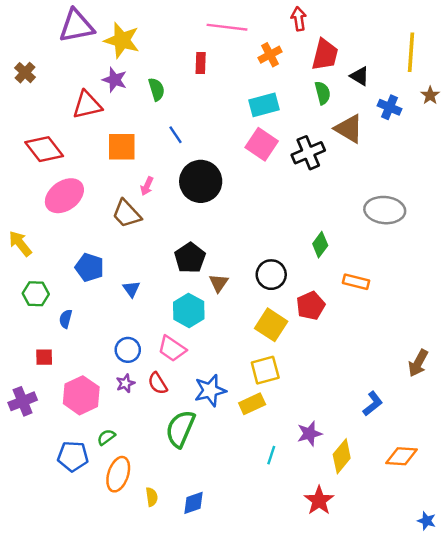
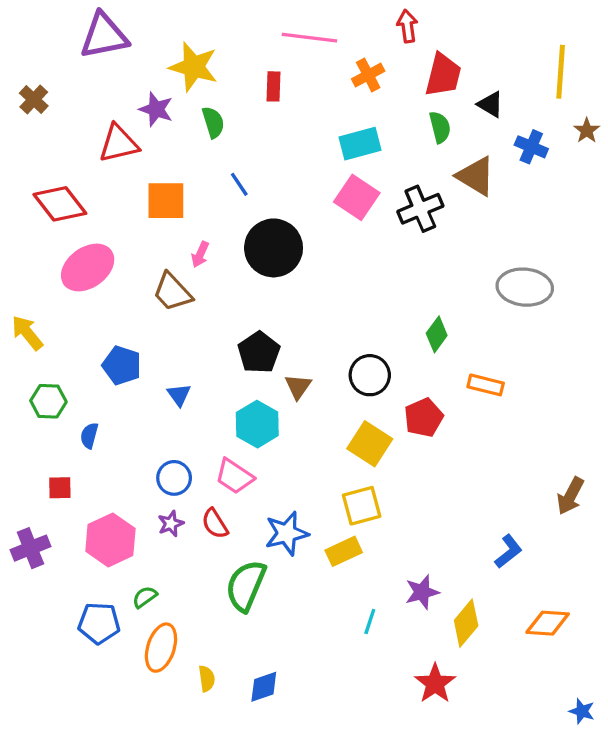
yellow star: (122, 40) -> (194, 67), moved

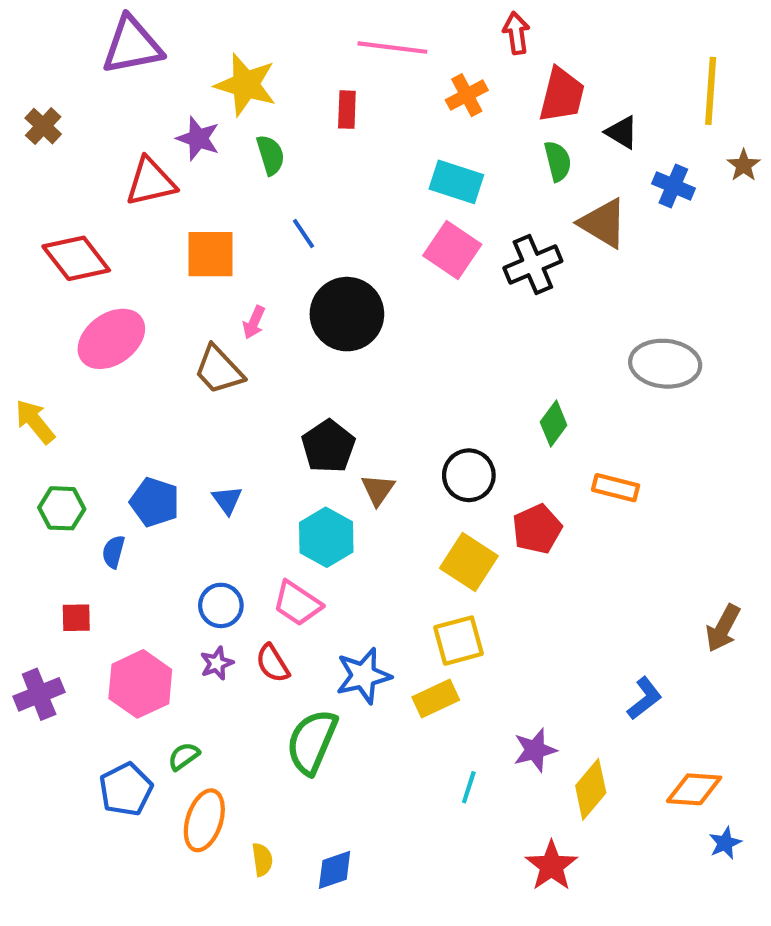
cyan rectangle: (360, 144) -> (456, 182), turned 33
blue pentagon: (122, 365) -> (155, 502), moved
blue pentagon: (99, 623) -> (126, 789), turned -30
blue star: (582, 711) -> (725, 843), moved, turned 30

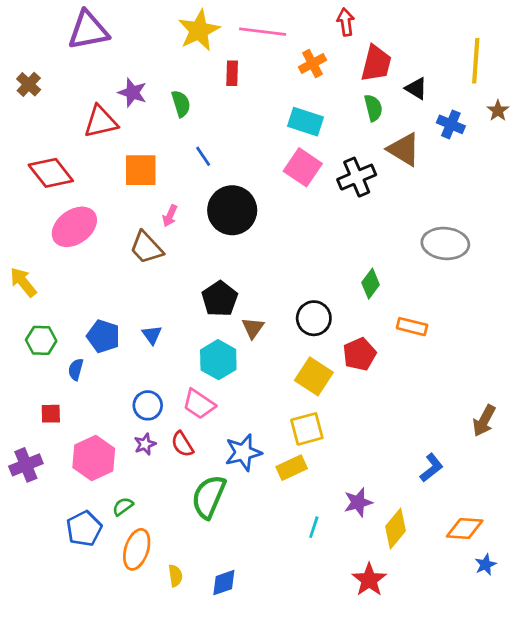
yellow star: (246, 85) -> (199, 30), moved, turned 30

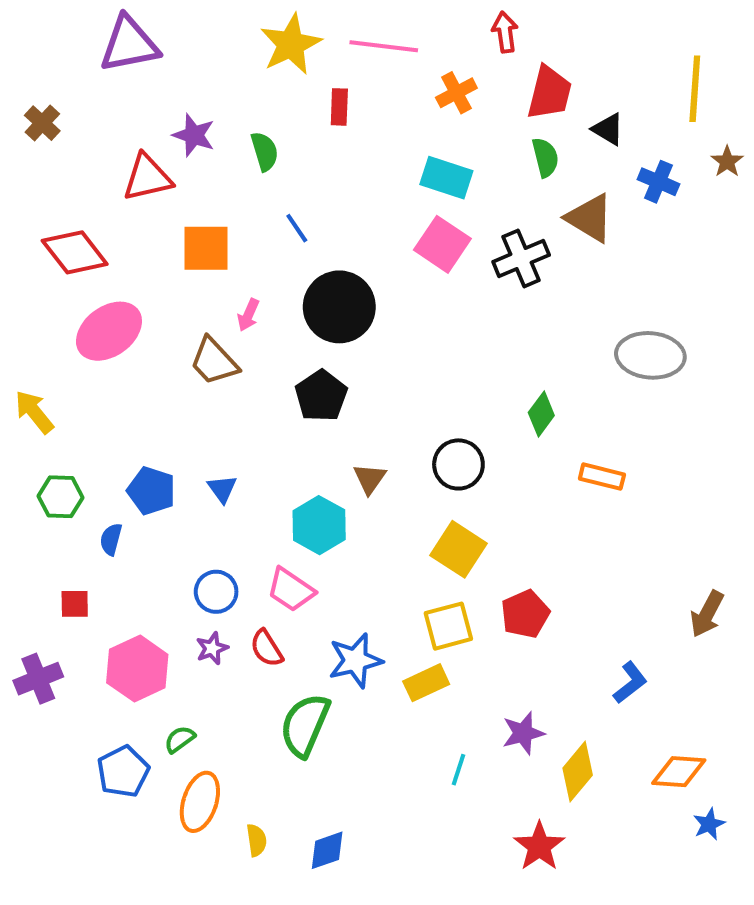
black pentagon: (220, 299) -> (321, 396), moved
red pentagon: (359, 354) -> (525, 614), moved

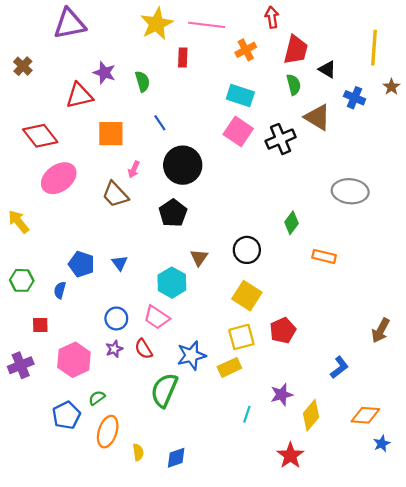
green hexagon: (60, 497) -> (22, 280), moved

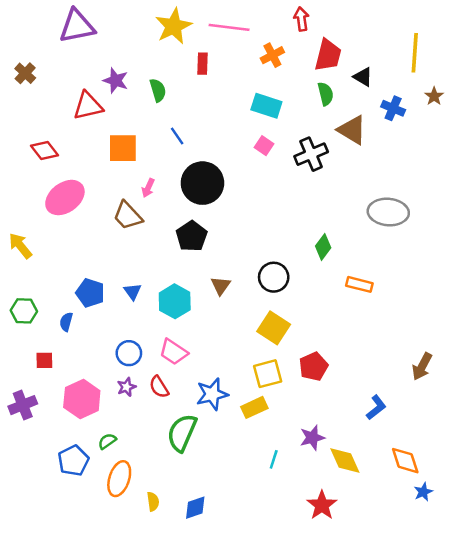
pink square: (238, 131) -> (264, 146), size x0.6
red diamond: (40, 136) -> (44, 150), size x0.7
cyan hexagon: (172, 283) -> (175, 301), moved
yellow diamond: (311, 415) -> (345, 461), turned -64
orange diamond: (365, 415) -> (405, 461), turned 68

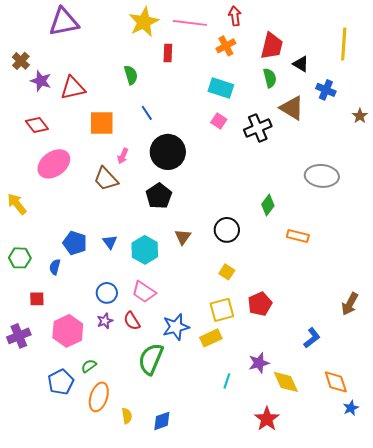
red arrow: (301, 19) -> (235, 16), moved
purple star: (116, 81) -> (41, 81), moved
brown star: (434, 96) -> (360, 116), moved
yellow square: (274, 328) -> (227, 272), size x0.6

